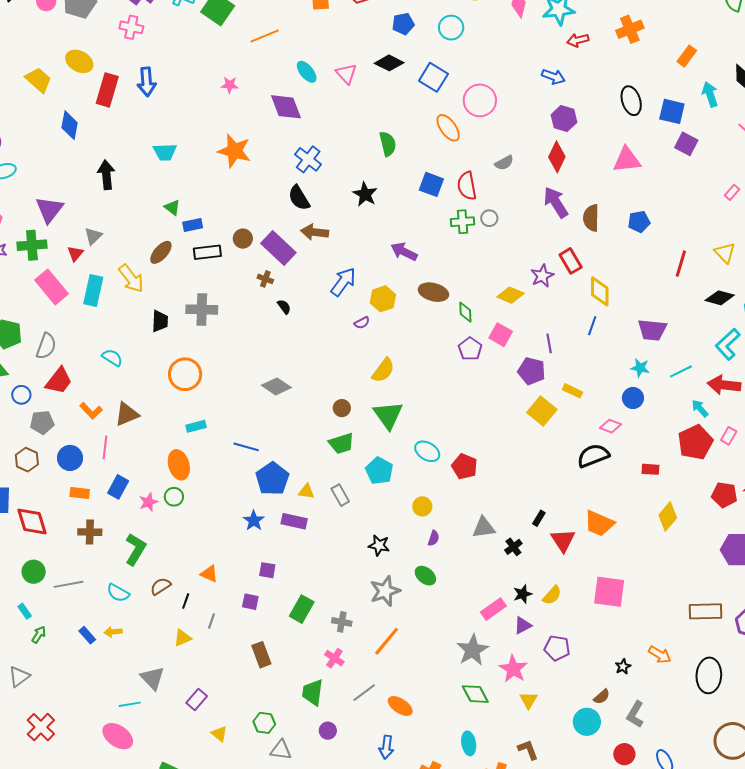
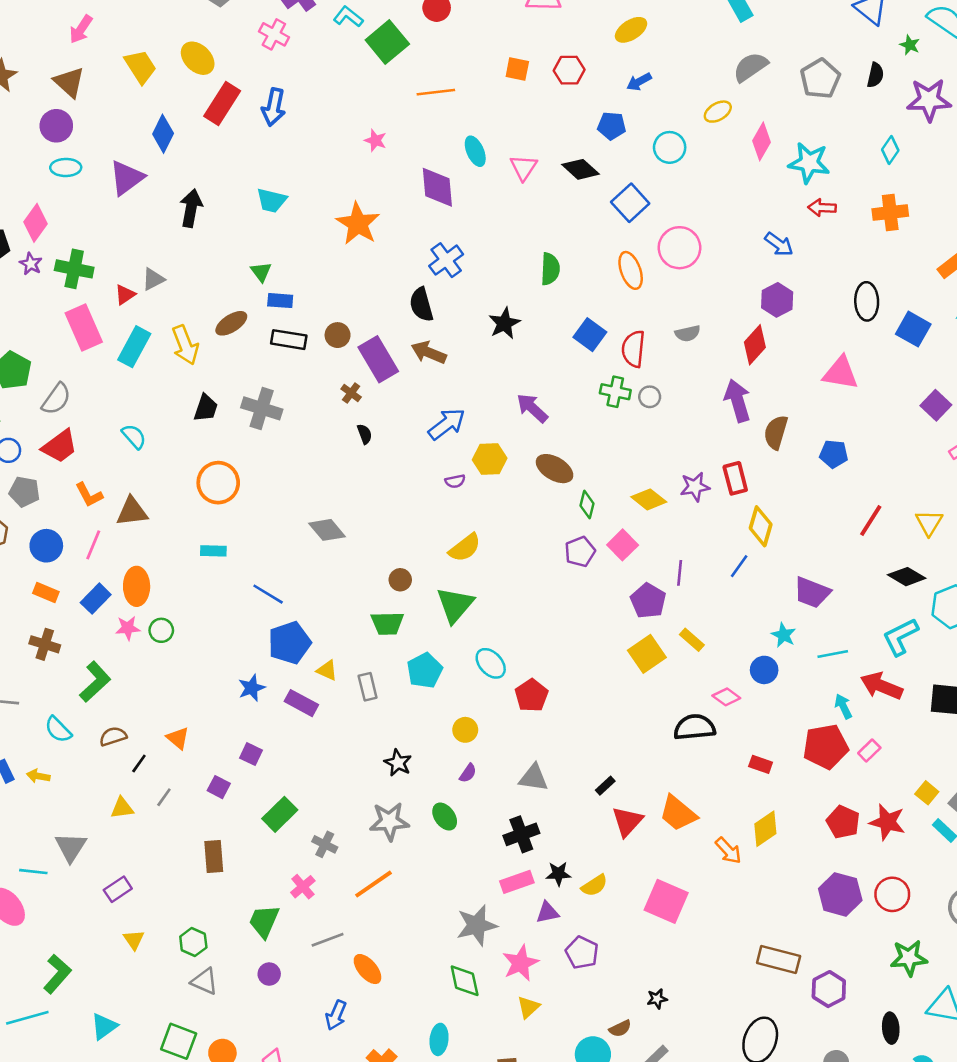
purple square: (686, 144) -> (936, 405), moved
purple triangle: (49, 210) -> (127, 178), moved
orange ellipse: (179, 465) -> (137, 586), moved
black cross: (513, 547) -> (521, 834), moved, size x1.5
orange arrow: (660, 655) -> (728, 851), moved

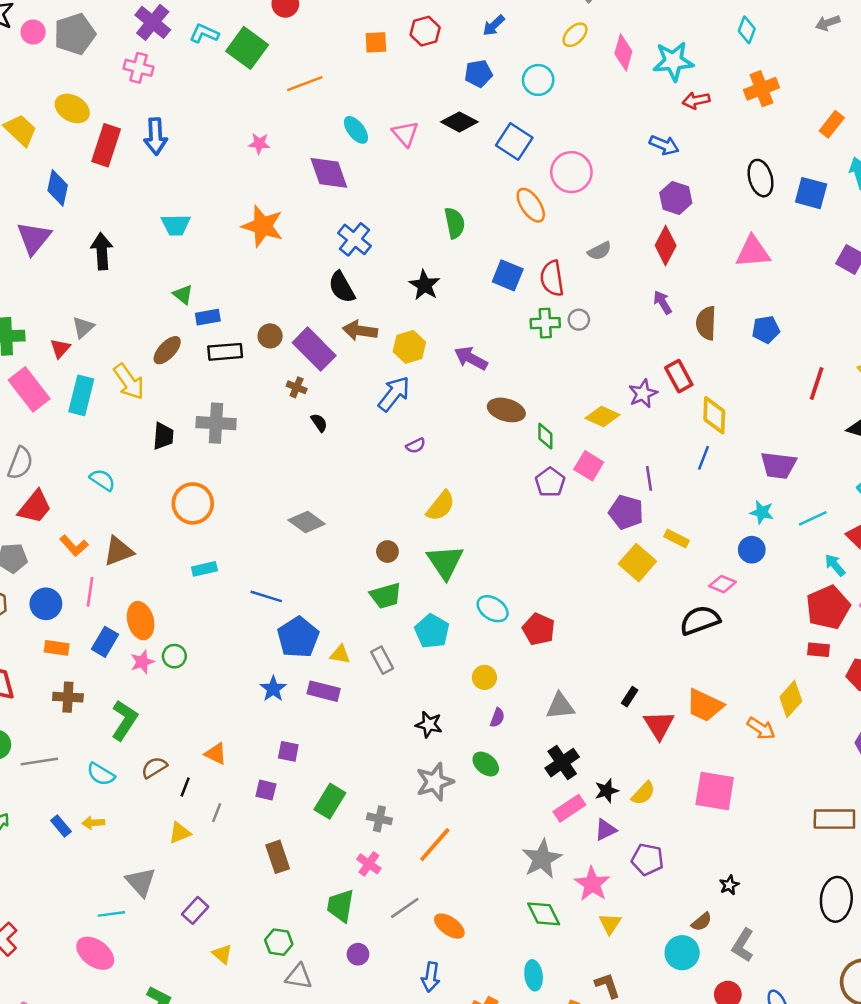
purple arrow: (738, 401) -> (663, 302), size x0.6
yellow hexagon: (490, 459) -> (409, 347), moved
red rectangle: (761, 764) -> (818, 650), moved

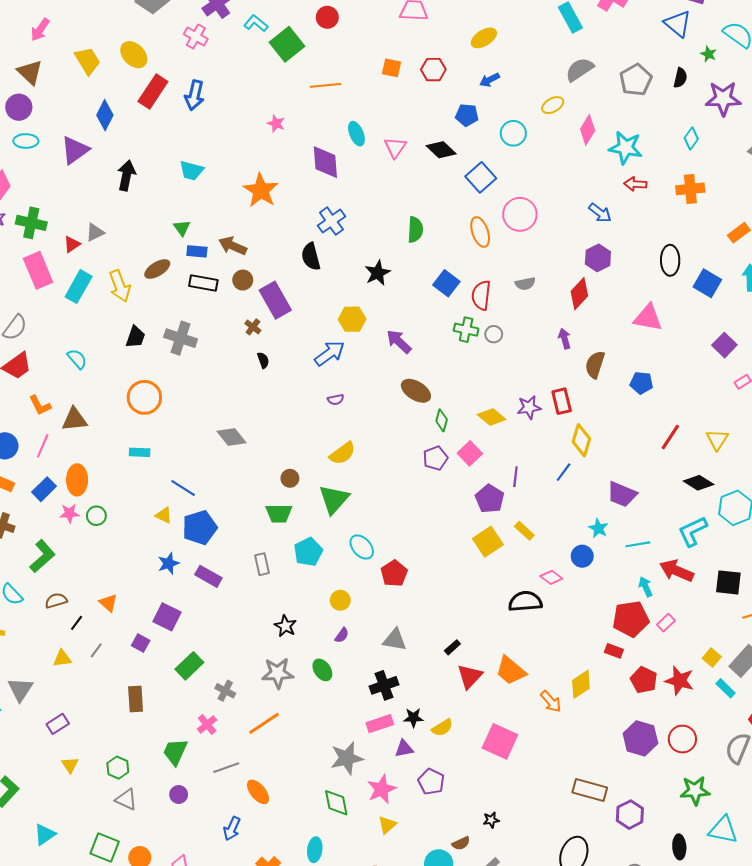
brown arrow: (360, 331) -> (233, 246), moved
yellow triangle: (340, 654) -> (164, 515), moved
purple square: (288, 751) -> (167, 617), size x1.5

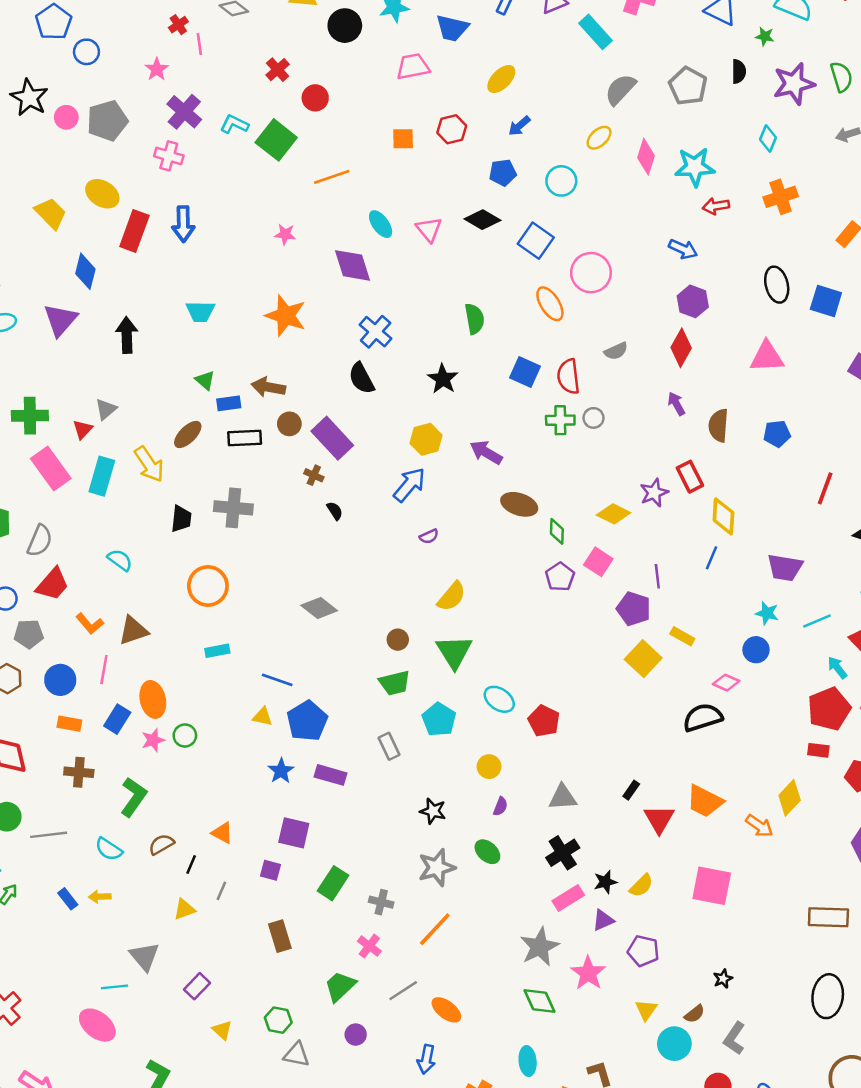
green trapezoid: (175, 752) -> (340, 986), turned 36
yellow triangle: (387, 825) -> (646, 1010), moved

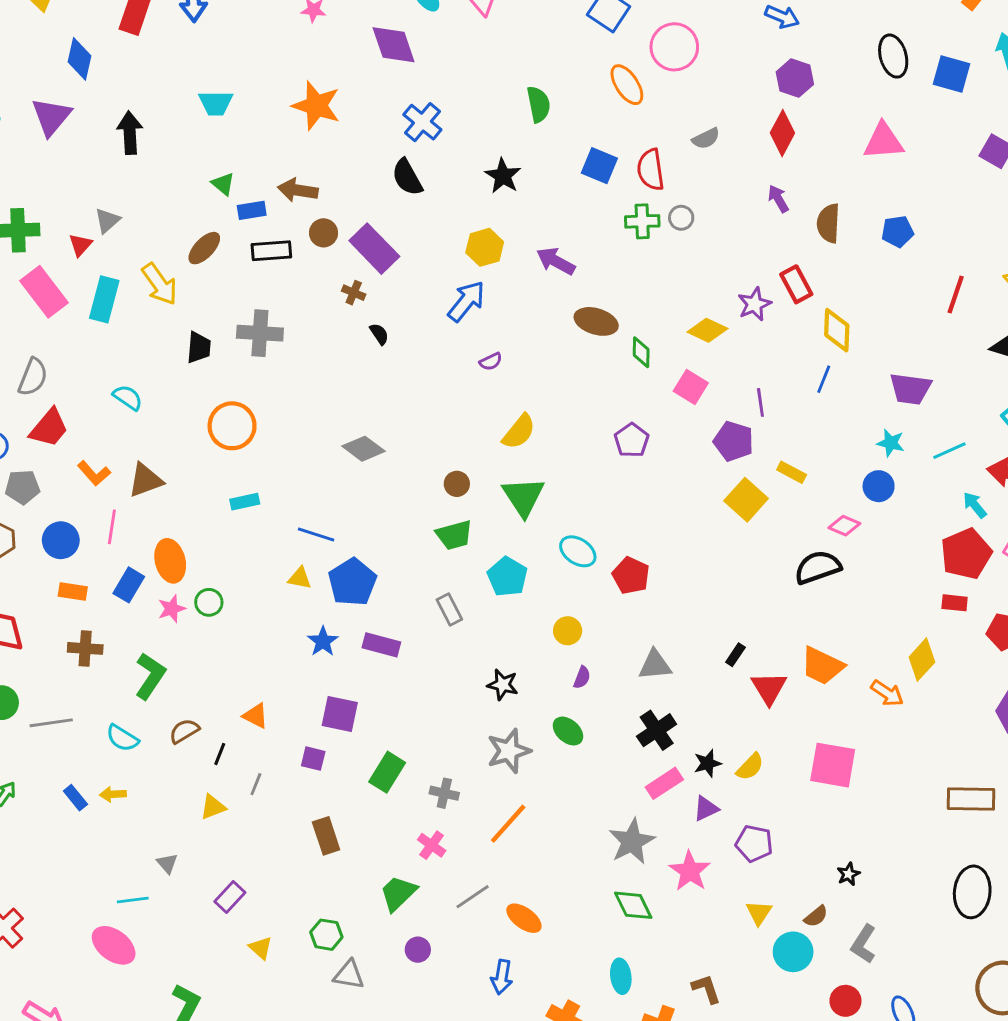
purple pentagon: (560, 577) -> (632, 440), moved
gray triangle: (144, 956) -> (167, 863), size x0.6

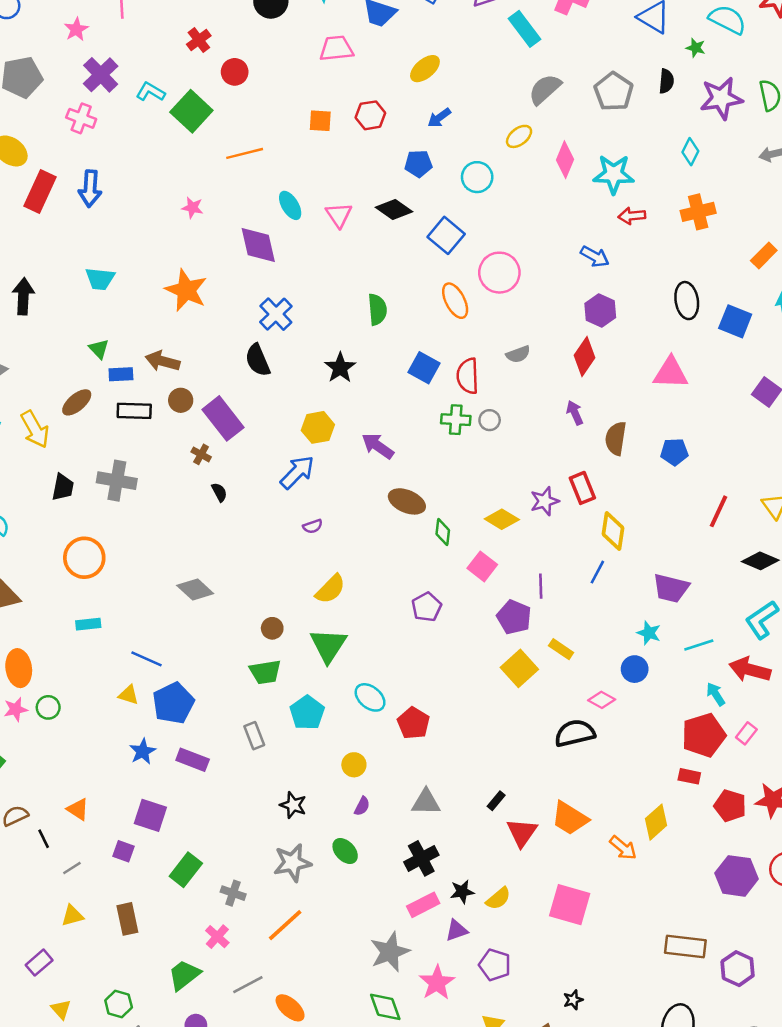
black line: (220, 754) -> (44, 839), turned -54
gray line: (256, 784) -> (72, 868), turned 30
yellow triangle: (213, 807) -> (72, 916), moved

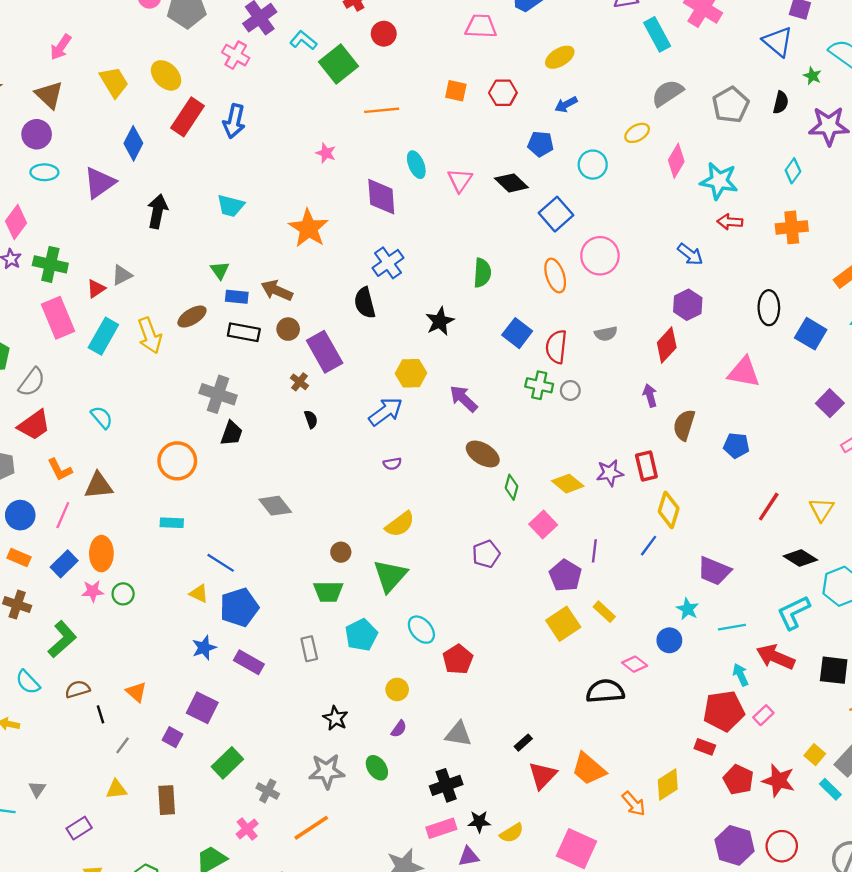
black trapezoid: (63, 487) -> (232, 433), moved
gray line: (72, 868) -> (123, 745), turned -30

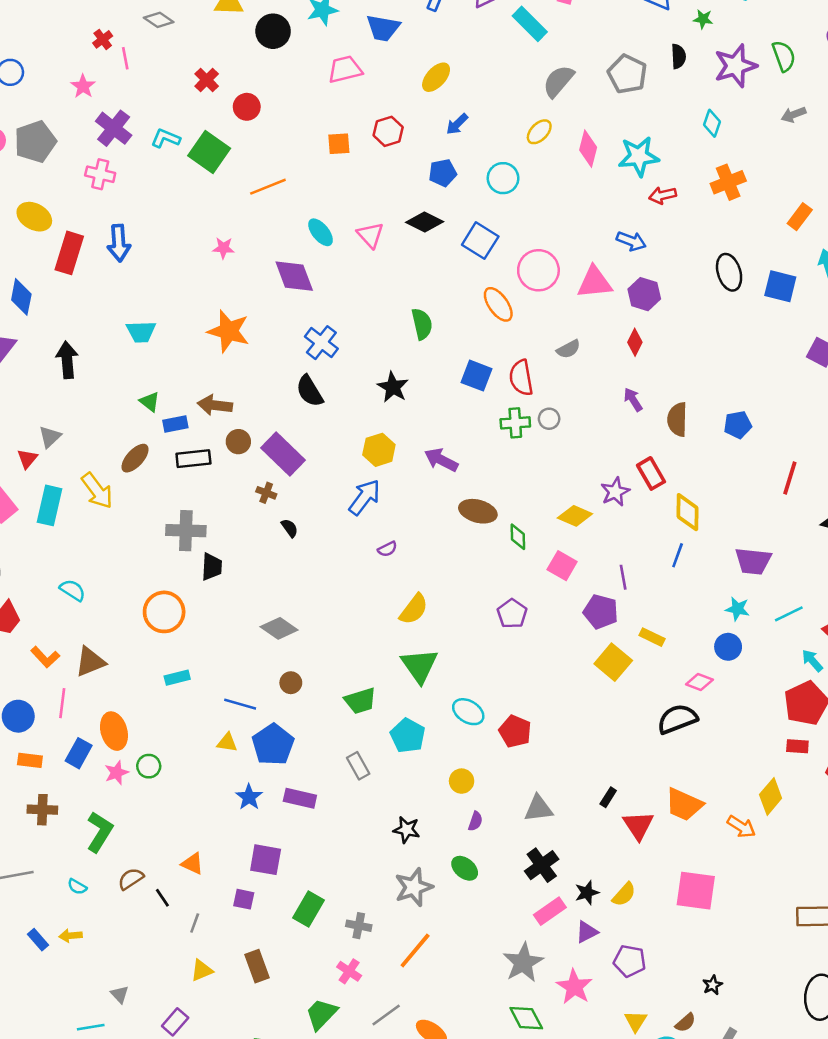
red diamond: (667, 345) -> (635, 342), size x0.7
pink triangle: (744, 372) -> (595, 282), moved
brown circle: (341, 552) -> (291, 683), moved
cyan semicircle: (28, 682) -> (77, 887), size x0.7

